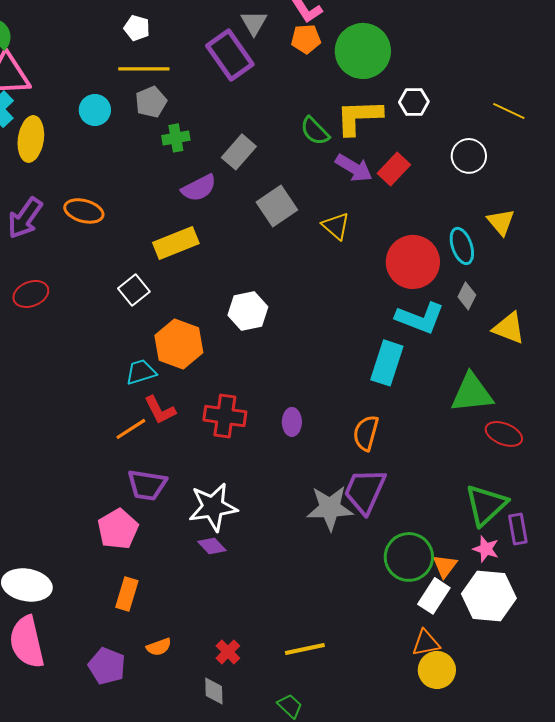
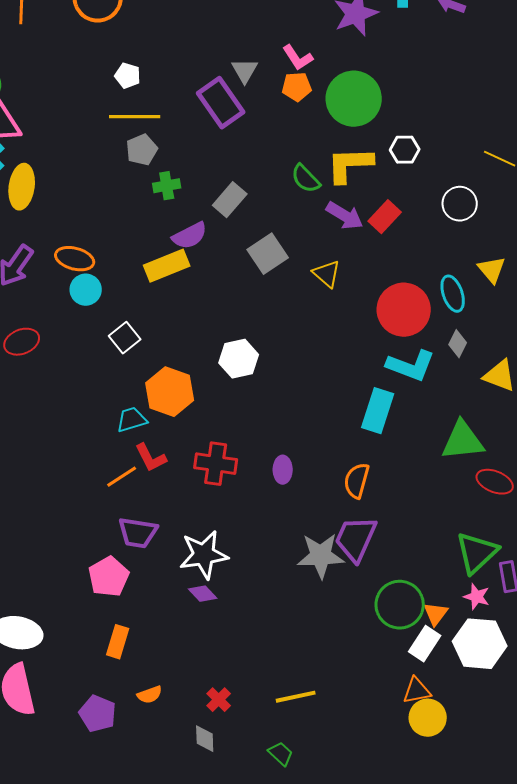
cyan circle: (95, 110) -> (86, 290), moved
yellow rectangle: (176, 243) -> (167, 266), moved

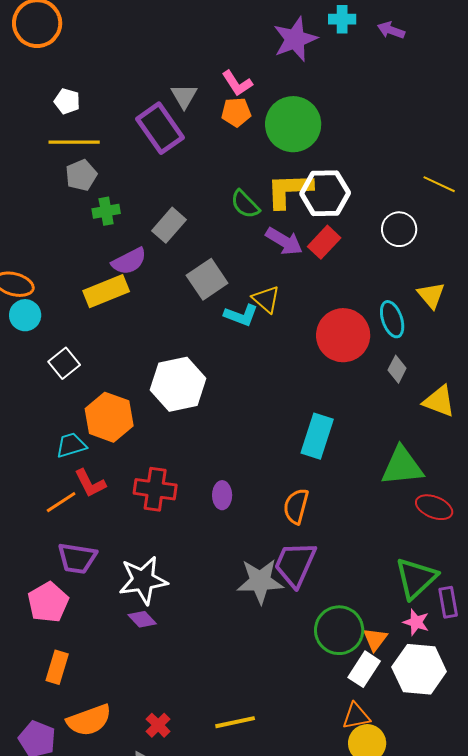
white hexagon: (405, 150) -> (325, 193), moved, size x1.6
white hexagon: (239, 359) -> (178, 384), size x1.4
cyan L-shape: (411, 366) -> (241, 315), moved, size x0.7
orange semicircle: (150, 695) -> (89, 720), size x1.8

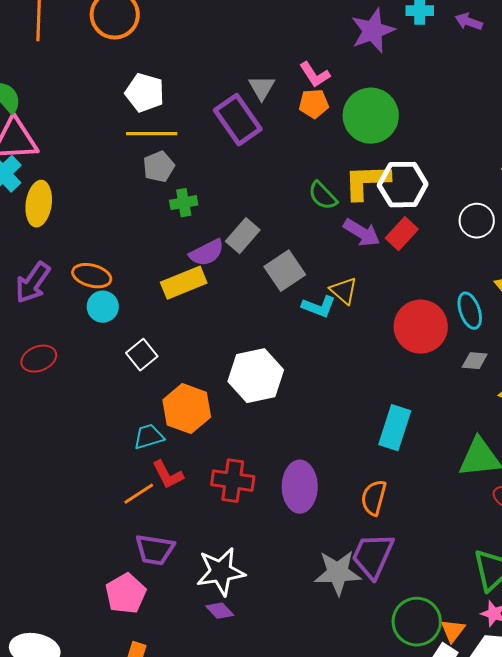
white pentagon: (67, 101) -> (145, 93), size x1.5
gray rectangle: (169, 225) -> (243, 236), moved
gray diamond: (397, 369) -> (475, 361), turned 68
purple ellipse: (222, 495) -> (300, 487), size x1.8

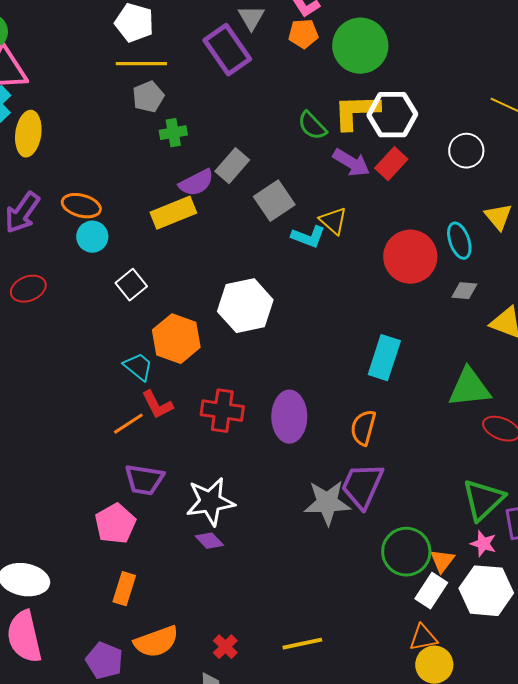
cyan trapezoid: (149, 437) -> (138, 367), turned 56

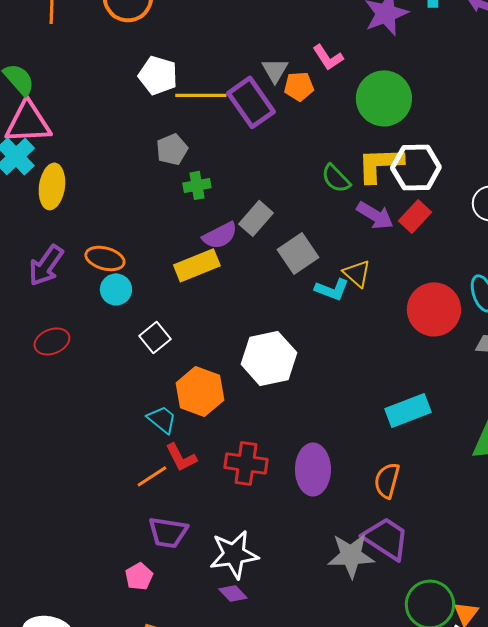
orange pentagon: (303, 34) -> (299, 86), moved
yellow line: (141, 64) -> (201, 95), moved
cyan rectangle: (384, 358) -> (408, 410), turned 51
purple trapezoid: (362, 486) -> (386, 538), turned 99
pink pentagon: (115, 524) -> (139, 576), size x0.7

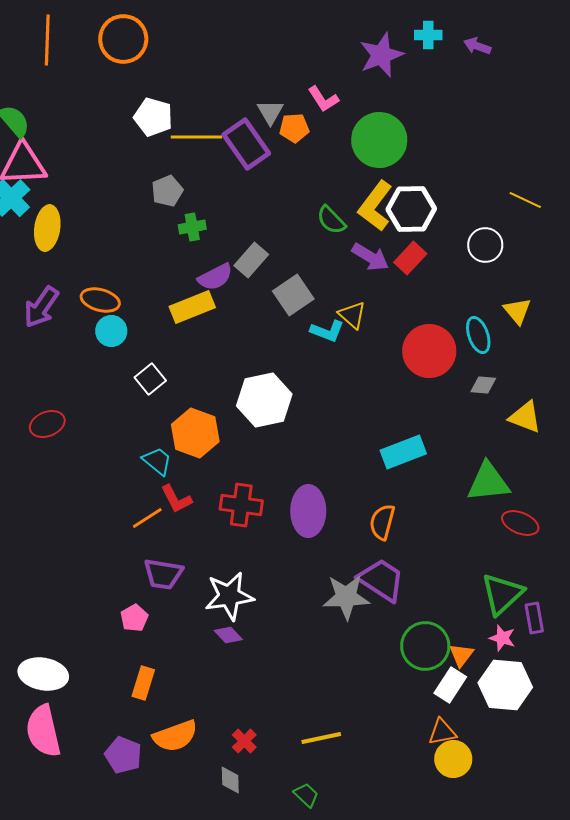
yellow L-shape: (380, 164) -> (375, 206), turned -51
red ellipse: (52, 341) -> (47, 424), moved

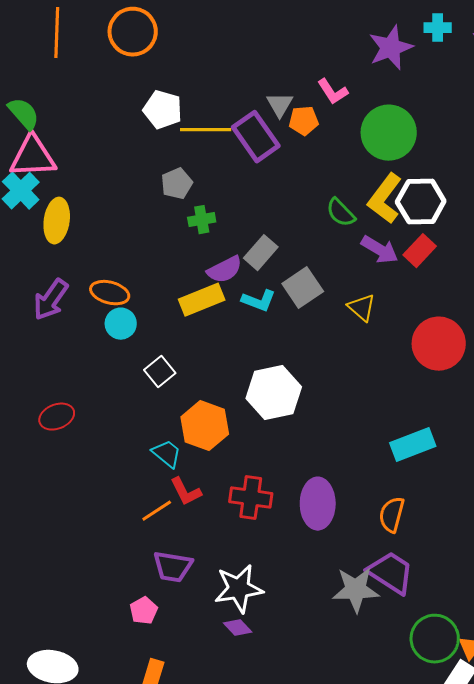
cyan L-shape: (327, 331) -> (259, 301), moved

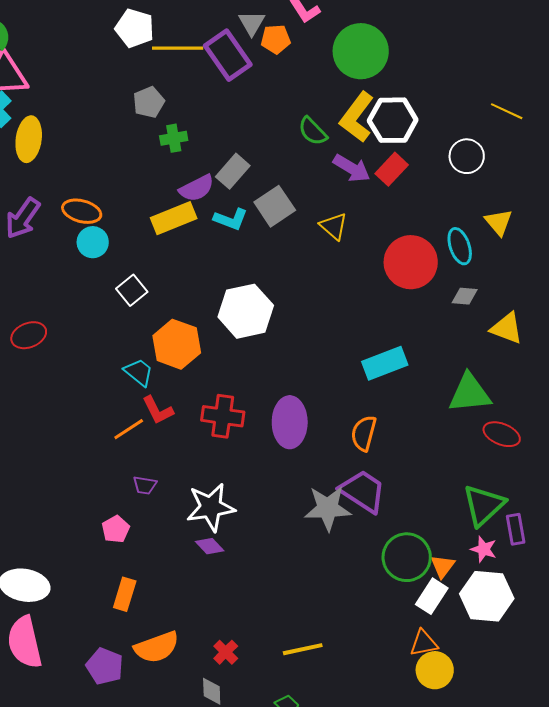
purple trapezoid: (173, 567) -> (145, 485), size x0.6

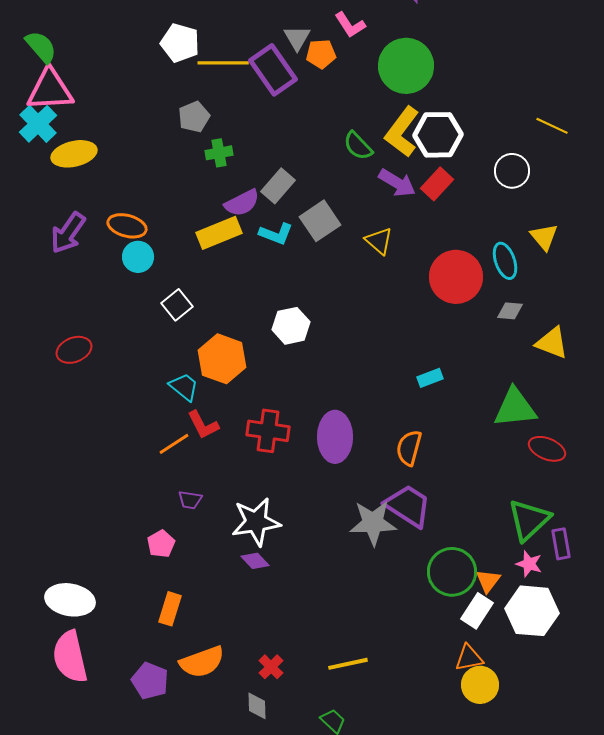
yellow ellipse: (29, 139) -> (74, 154), turned 69
white hexagon: (246, 311) -> (291, 326), size x0.7
cyan rectangle: (385, 363) -> (430, 378), size x0.6

